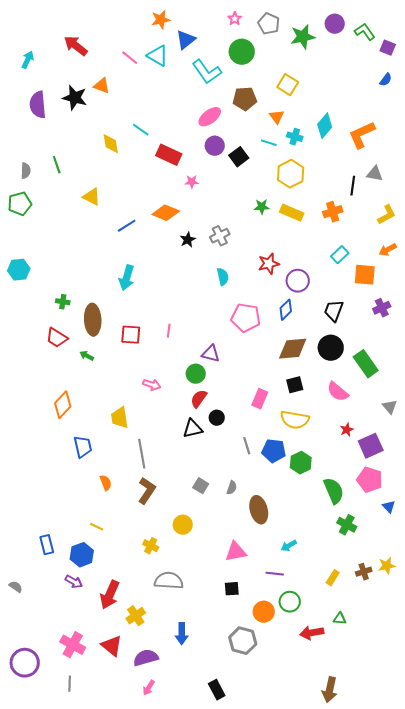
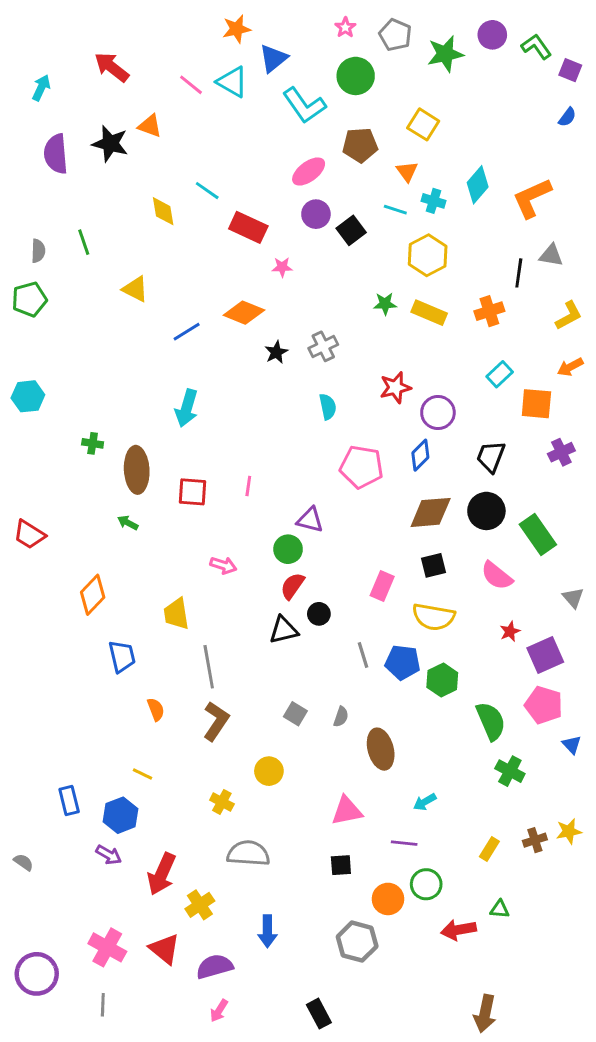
red trapezoid: (57, 338) -> (29, 534), moved

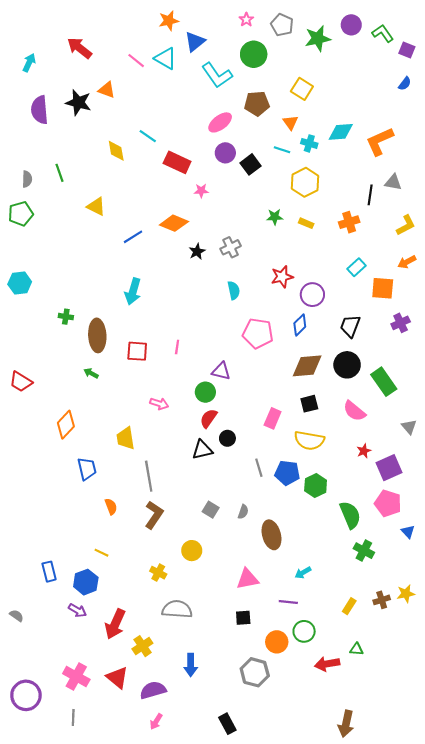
cyan diamond: (478, 185) -> (341, 132), turned 45
yellow rectangle: (429, 313) -> (306, 223), size x0.6

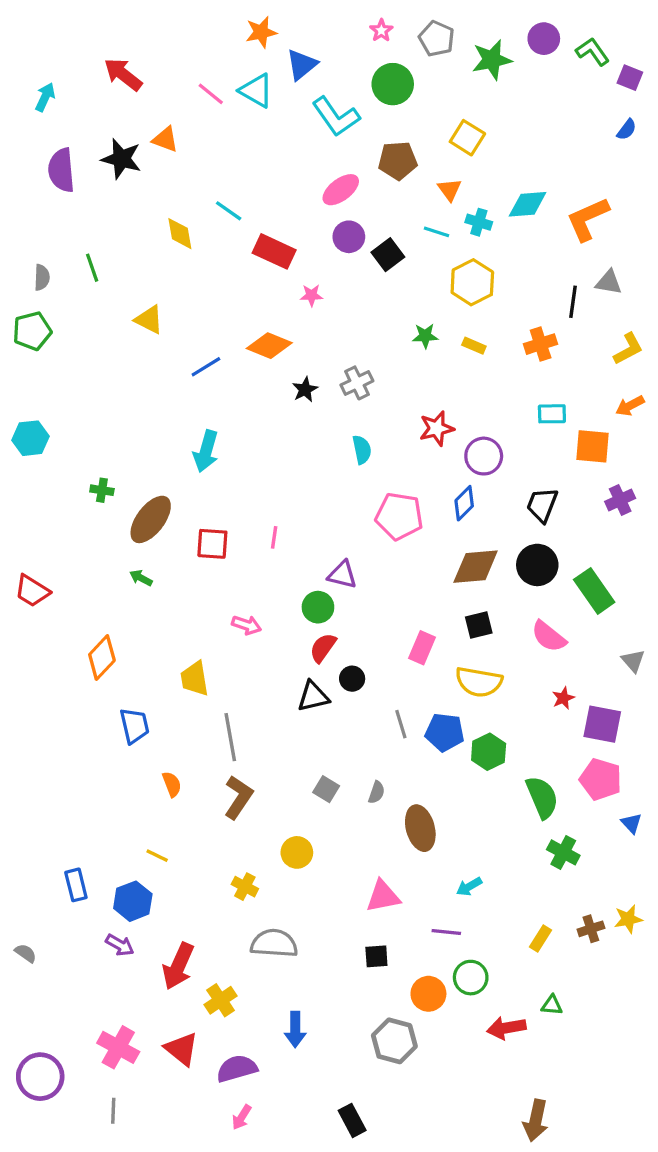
cyan rectangle: (356, 267) -> (552, 414), turned 42
brown ellipse: (97, 335) -> (151, 519), turned 40
purple square: (389, 468) -> (602, 724), turned 35

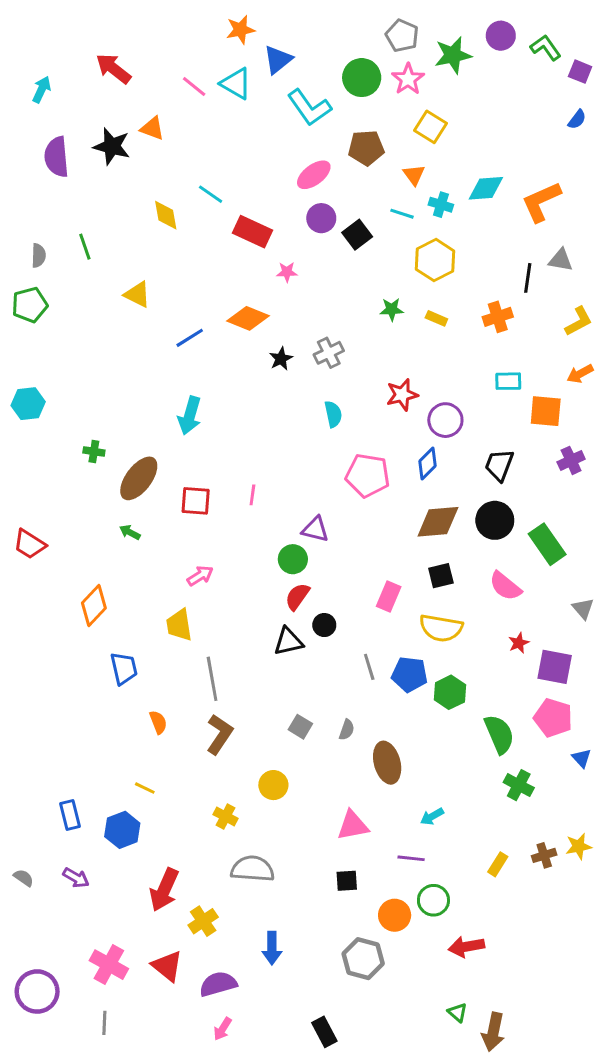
pink star: (381, 30) -> (408, 79), moved, size x1.5
pink arrow: (247, 625) -> (200, 576), moved, turned -50
purple arrow: (120, 945) -> (76, 878), moved
green triangle: (552, 1005) -> (457, 1012), moved, turned 36

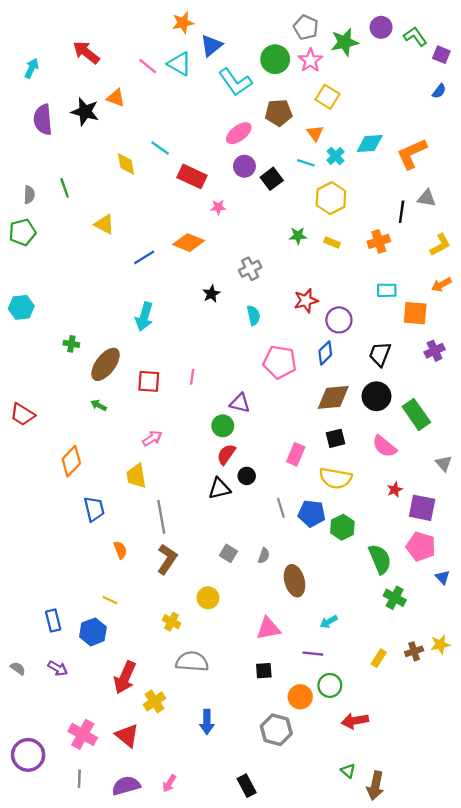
cyan cross: (441, 205) -> (336, 156), turned 30
black star: (281, 359) -> (211, 294), moved
purple semicircle: (218, 984) -> (126, 786), moved

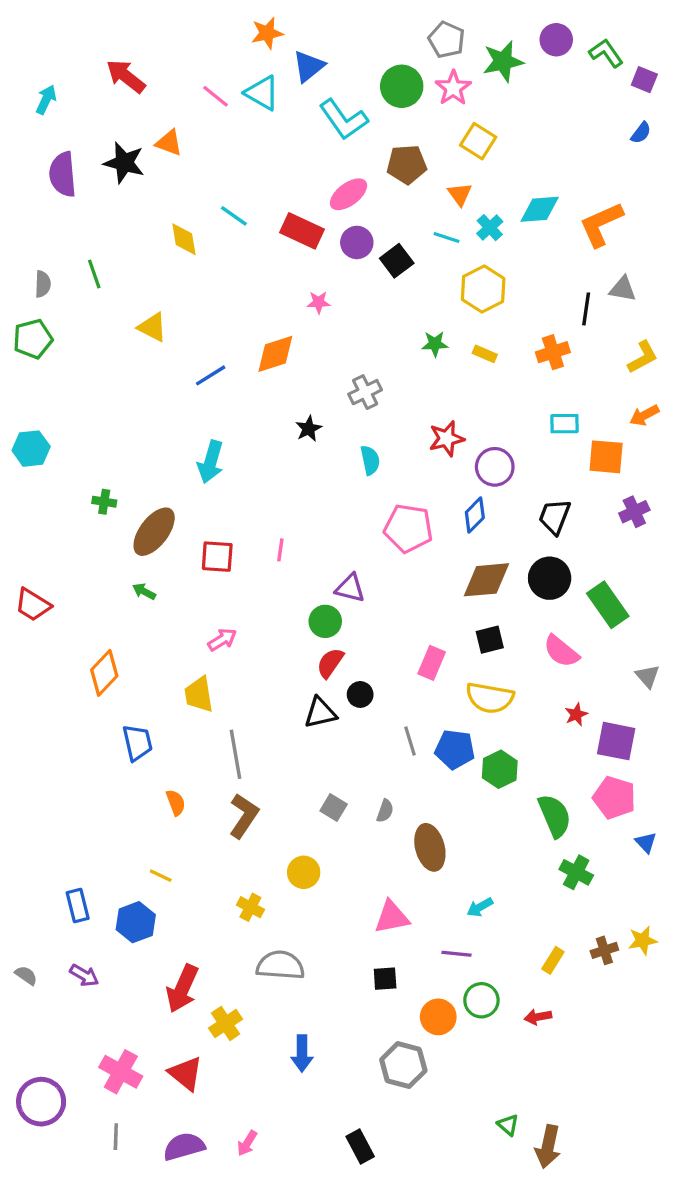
red rectangle: (192, 176) -> (302, 231), moved
orange diamond: (189, 243) -> (275, 354), turned -40
red arrow: (355, 721) -> (538, 1017), moved, size x0.7

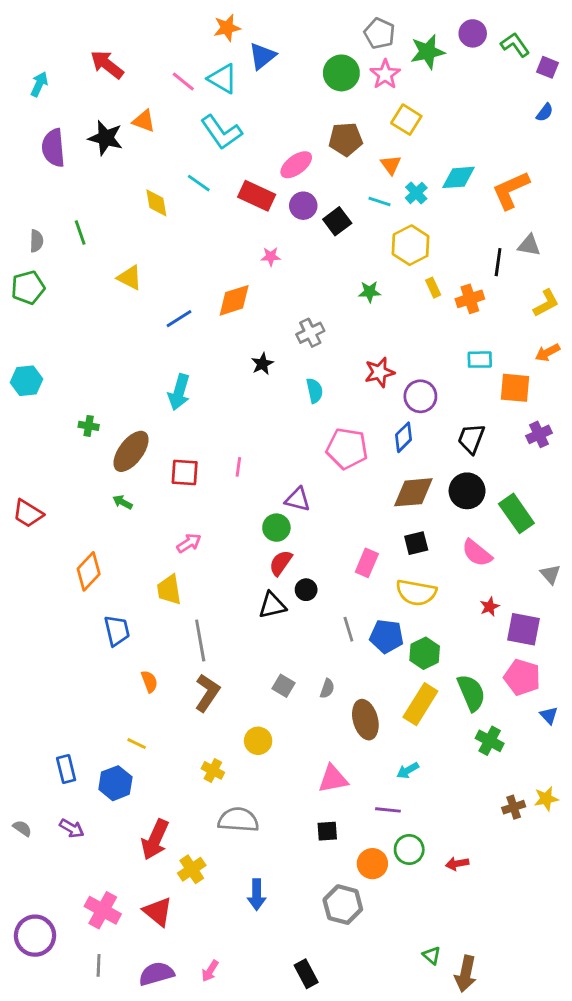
cyan L-shape: (344, 120) -> (221, 132), moved
yellow rectangle: (485, 354) -> (433, 288), moved, turned 42
yellow rectangle: (553, 960) -> (420, 704), moved, size x1.8

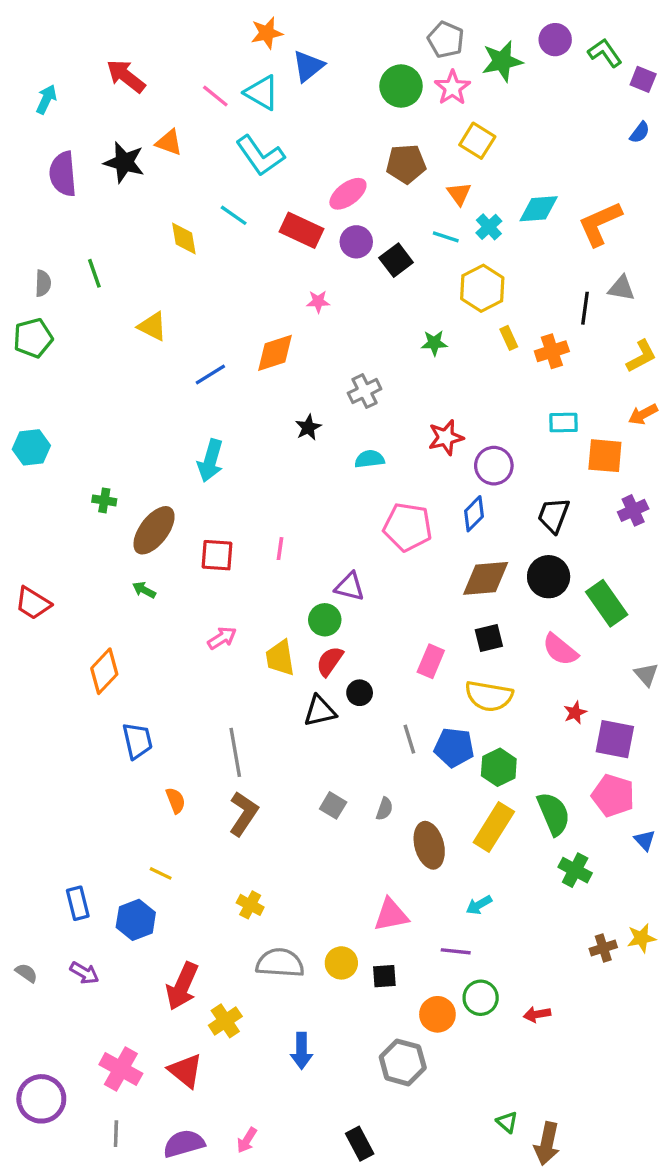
cyan semicircle: (315, 391) -> (370, 459), turned -85
yellow trapezoid: (169, 590) -> (280, 658), moved
yellow circle: (258, 741) -> (341, 963), moved

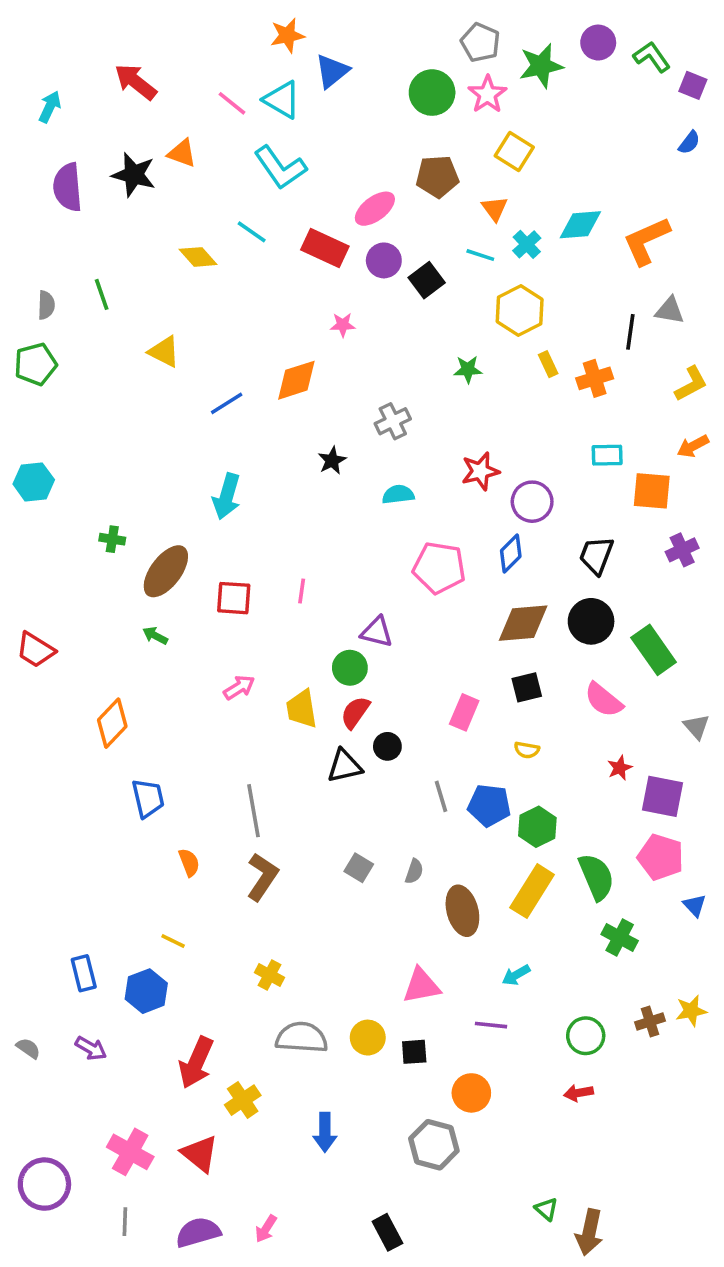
yellow diamond: (184, 239) -> (198, 257), turned -32
yellow semicircle: (489, 696) -> (527, 750), size x0.5
green circle: (481, 998) -> (586, 1036), moved

